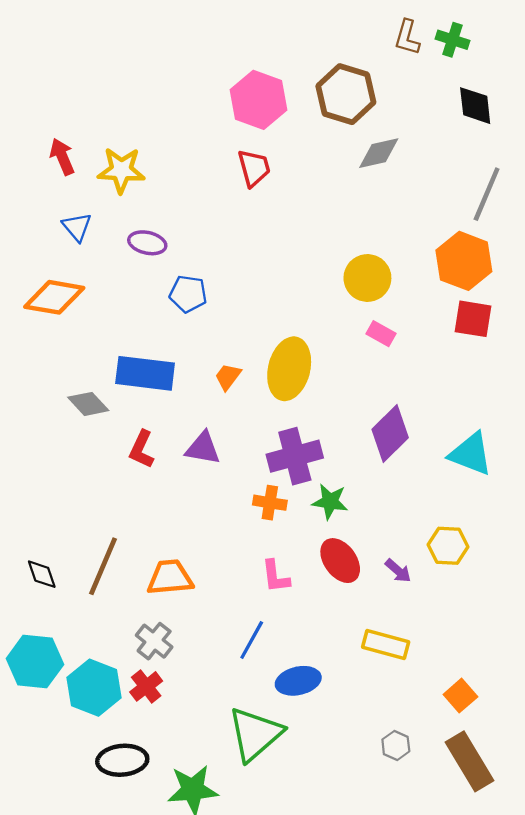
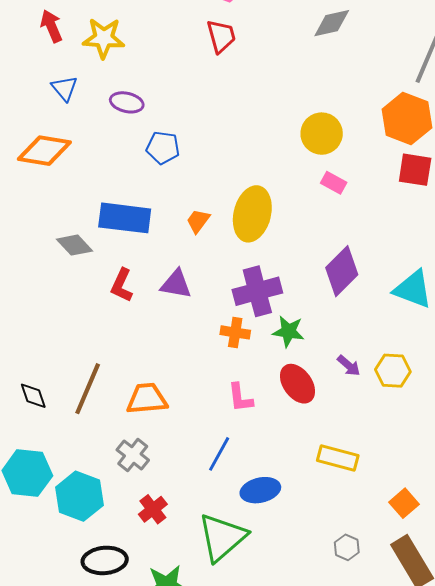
purple arrow: (398, 571) -> (349, 366), moved
red cross: (146, 686) -> (153, 509), moved

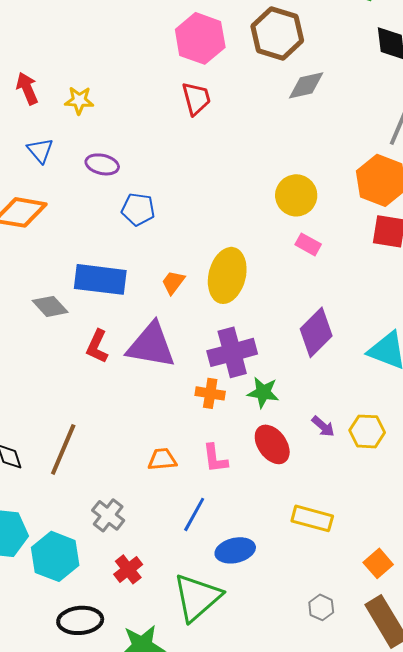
yellow star: (104, 38) -> (79, 100), size x0.7
purple triangle: (176, 284) -> (151, 345), size x1.6
orange trapezoid: (147, 399) -> (162, 459), moved, size x0.7

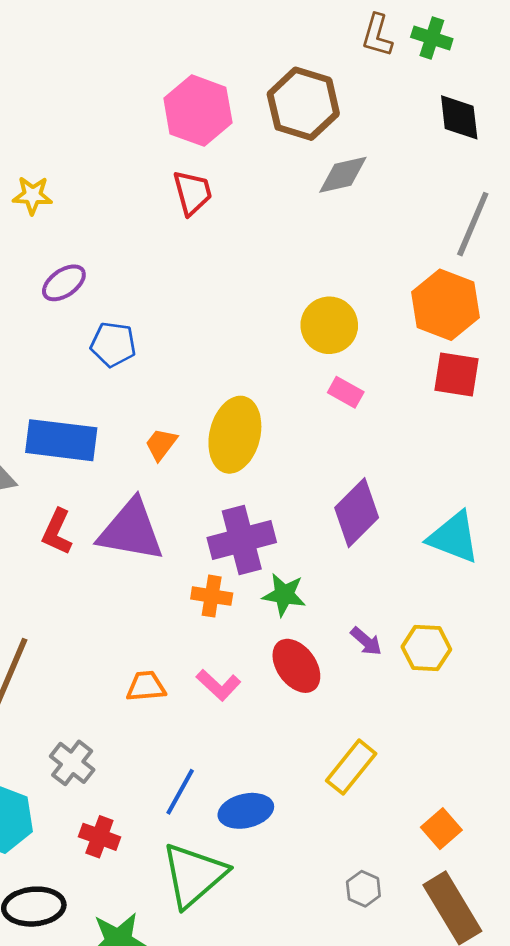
purple ellipse: (102, 164) -> (64, 283), turned -48
pink L-shape: (215, 458) -> (218, 685), turned -40
blue line: (194, 514) -> (180, 792), moved
yellow rectangle: (312, 518) -> (351, 767), turned -66
red cross: (128, 569) -> (99, 837), turned -32

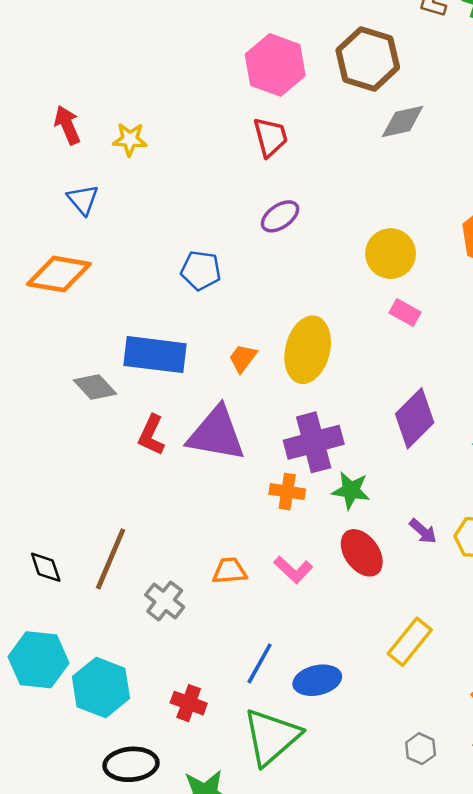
purple ellipse: (64, 283) -> (280, 216), moved
gray cross: (72, 763) -> (165, 601), moved

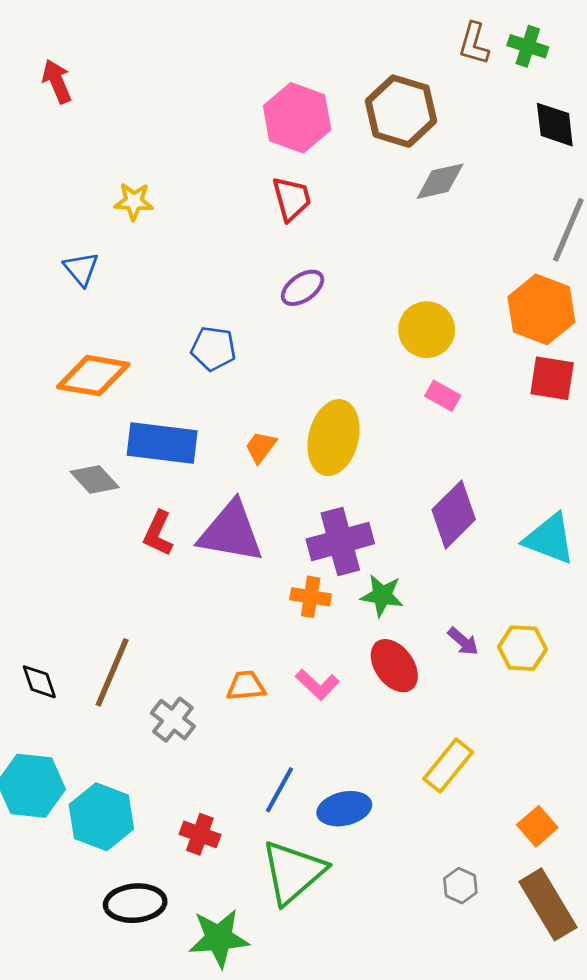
red arrow: (67, 125) -> (57, 81), moved
orange diamond: (59, 274) -> (93, 376), moved

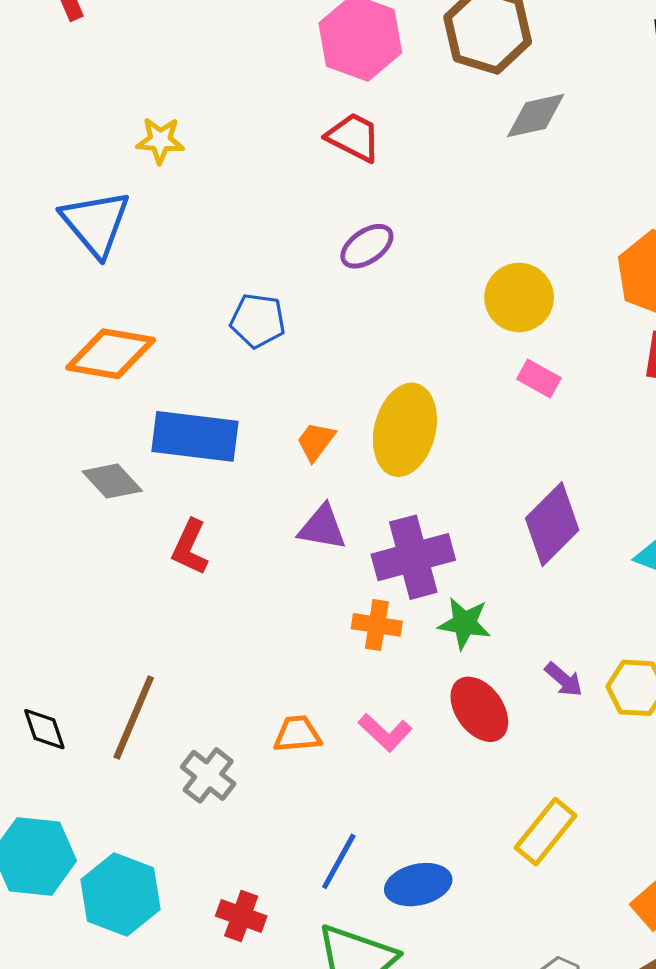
red trapezoid: (292, 199) -> (354, 137), turned -48
blue triangle: (81, 269) -> (96, 223), size x1.6
purple triangle: (231, 532) -> (322, 527), moved, size x0.6

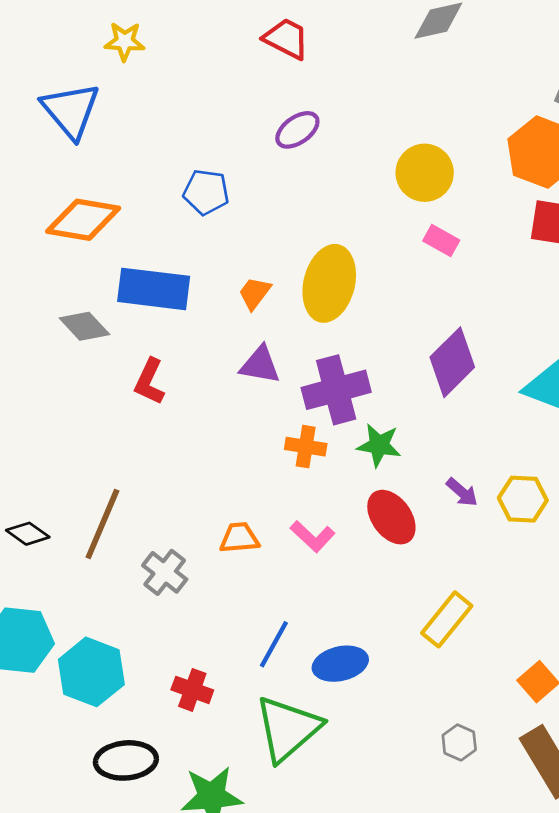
black diamond: (44, 729) -> (28, 534), turned -36

